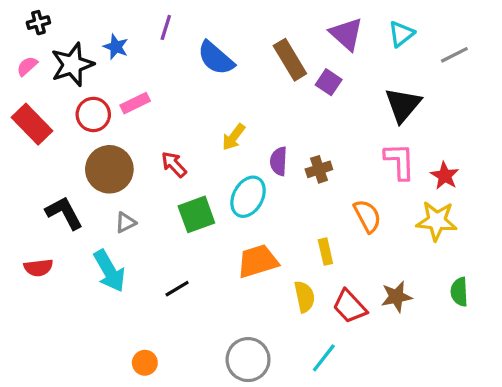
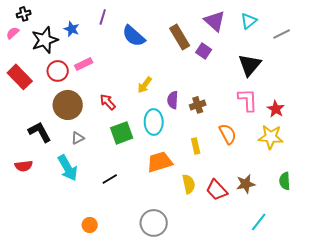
pink semicircle: (27, 66) -> (13, 33), moved
cyan ellipse: (248, 197) -> (154, 122), turned -30
yellow rectangle: (325, 252) -> (196, 146), moved
cyan line: (324, 358) -> (259, 222), moved

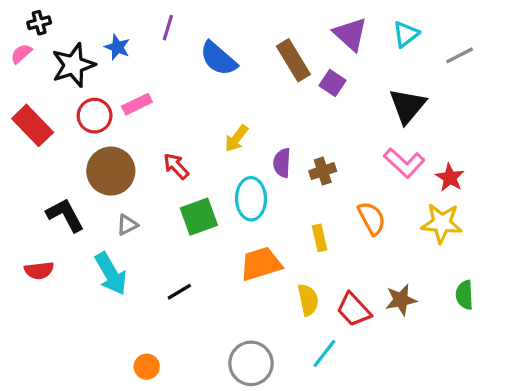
pink L-shape: (248, 100) -> (404, 163), turned 135
cyan line: (259, 222) -> (324, 354), moved

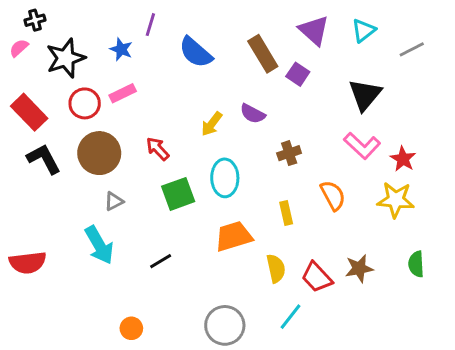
blue star: (117, 47) -> (121, 49), moved
purple semicircle: (282, 163) -> (253, 114), moved, turned -65
black L-shape: (65, 215) -> (44, 159), moved
red semicircle: (39, 270) -> (28, 263), moved, size x1.4

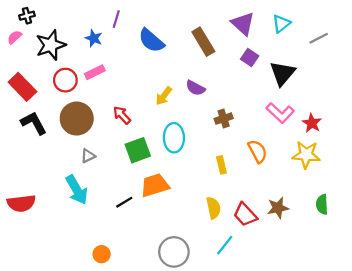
purple square: (298, 74) -> (250, 57), moved
orange trapezoid: (234, 236) -> (155, 185), moved

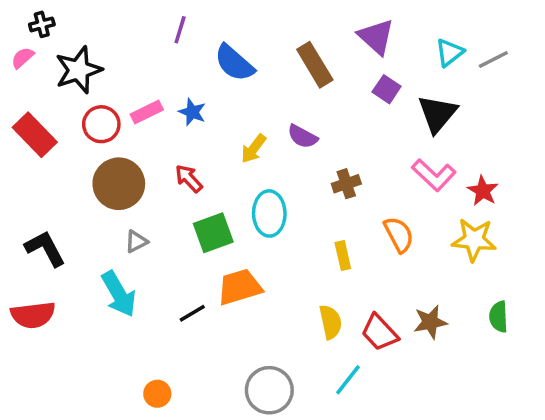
cyan triangle: (281, 24) -> (450, 52), moved
blue star: (94, 38) -> (192, 112), moved
black L-shape: (34, 123) -> (45, 248), moved

